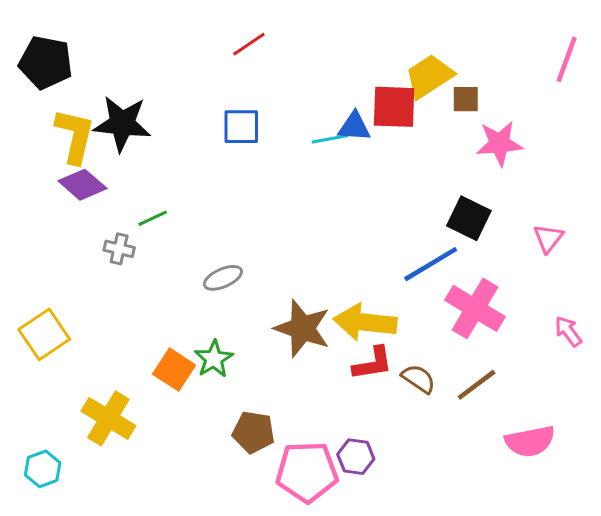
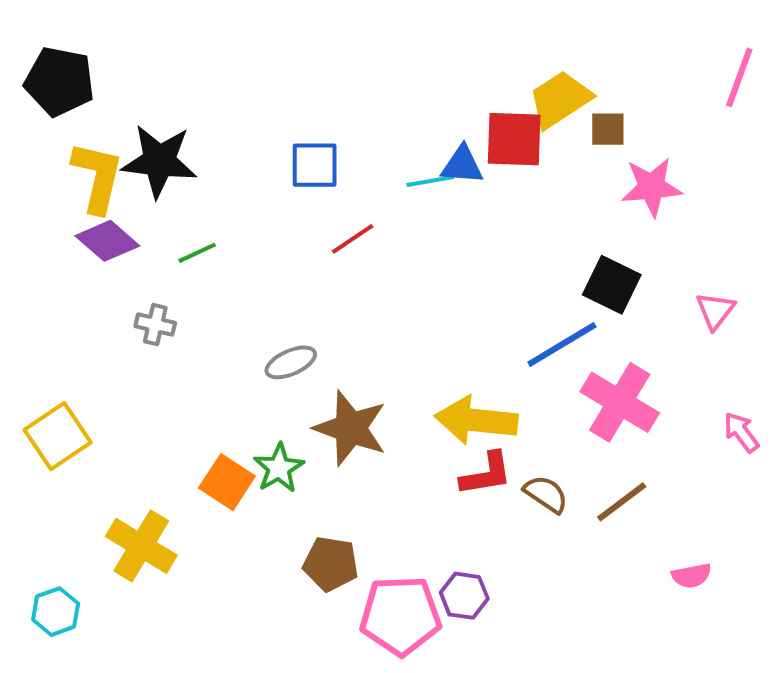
red line: (249, 44) -> (353, 239), moved
green line: (153, 218) -> (197, 253), moved
brown star: (302, 328) -> (351, 428), moved
pink semicircle: (530, 441) -> (691, 576), size x0.6

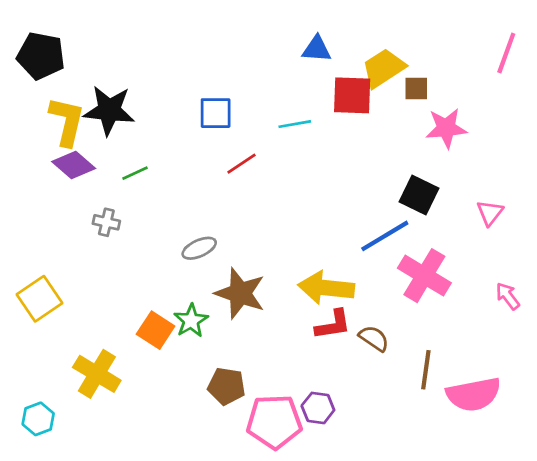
blue triangle: (462, 165) -> (317, 49), moved
brown line: (622, 502) -> (426, 370), moved, turned -45
pink semicircle: (691, 576) -> (474, 394), size x2.0

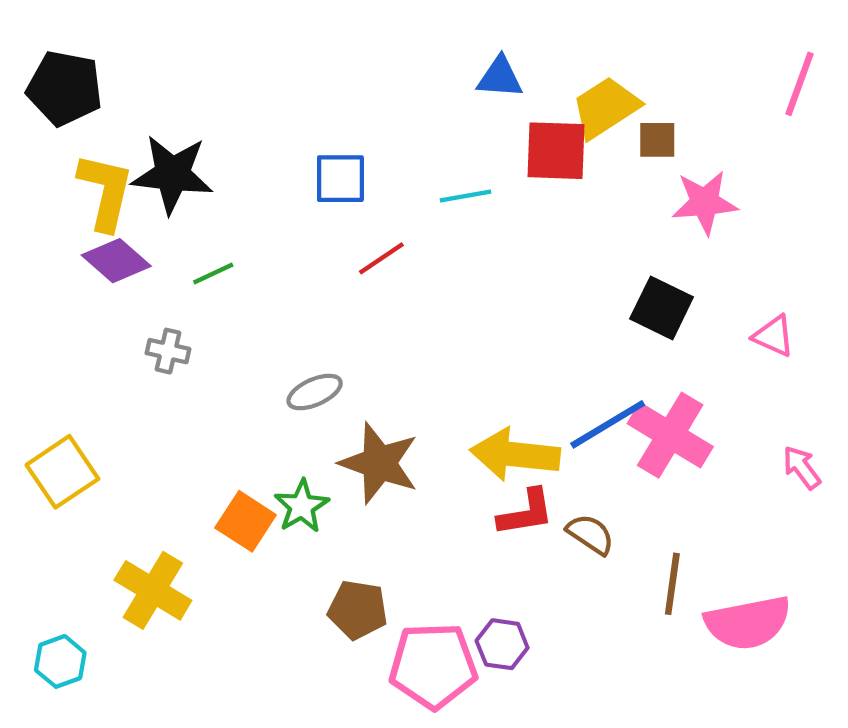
pink triangle: (490, 213) -> (774, 336), turned -44
blue line: (385, 236) -> (608, 424), moved

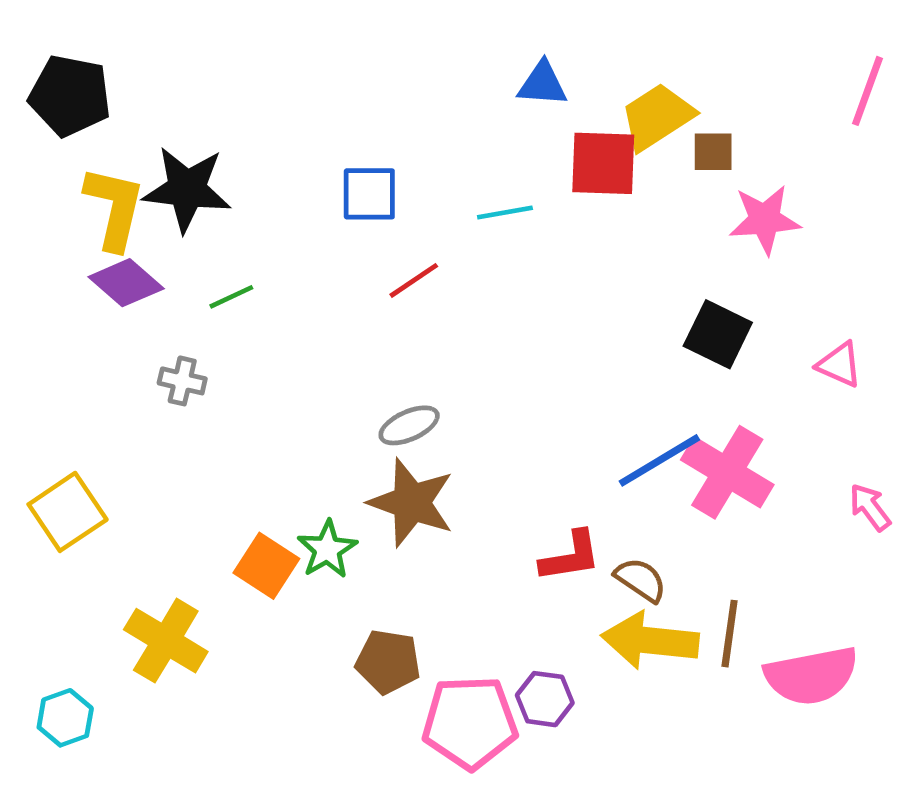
gray ellipse: (315, 392) -> (409, 425), moved
yellow arrow: (515, 455) -> (650, 641), moved

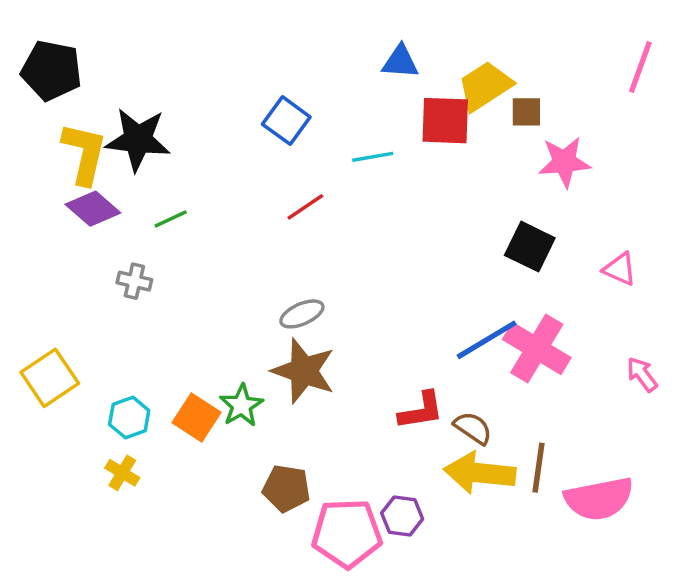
blue square: (369, 194) -> (286, 121), moved, turned 36
yellow cross: (166, 641) -> (122, 473), size x0.6
cyan hexagon: (65, 718) -> (129, 418), moved

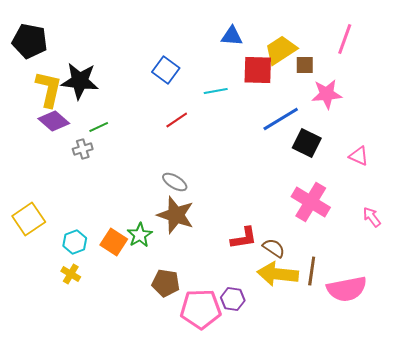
pink line: (640, 67) -> (345, 39), moved
gray cross: (134, 281) -> (83, 149), moved, turned -30
gray ellipse: (302, 314) -> (175, 182), turned 55
blue line: (487, 340) -> (281, 119), moved

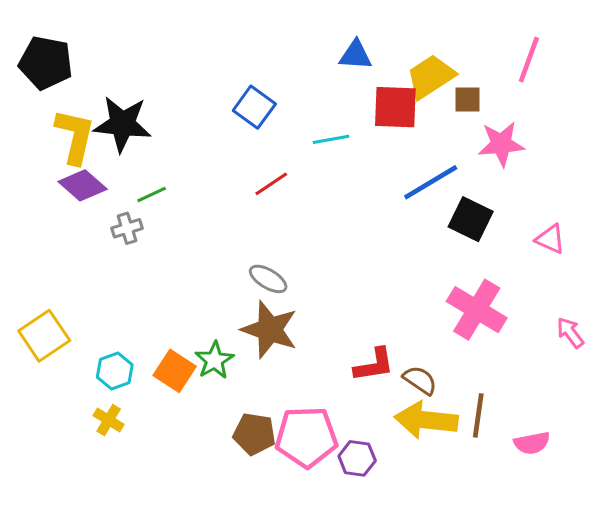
pink semicircle: (347, 289) -> (532, 443), size x0.6
pink pentagon: (201, 309) -> (306, 437), moved

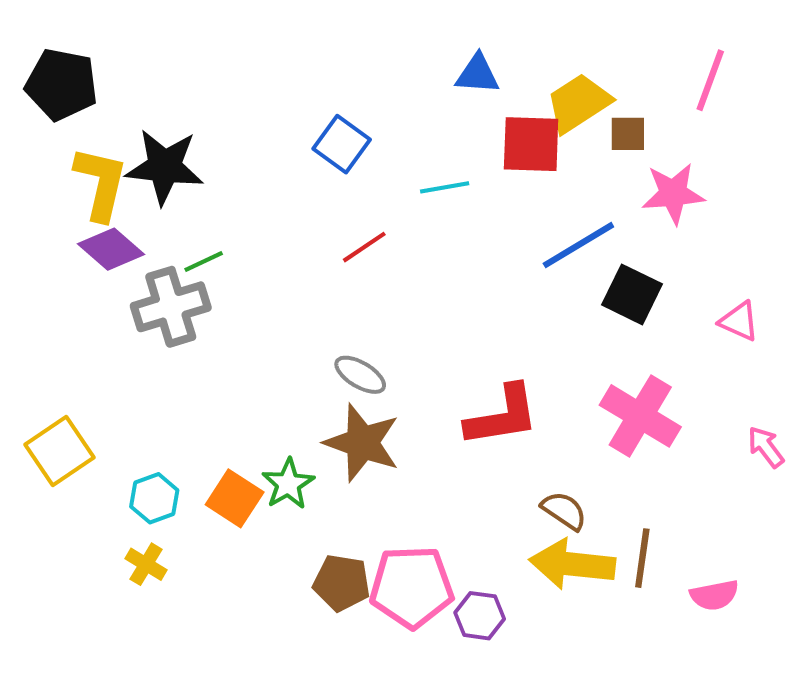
gray cross: (127, 228) -> (171, 307), size x1.8
red L-shape: (374, 365) -> (502, 416), moved, size x1.4

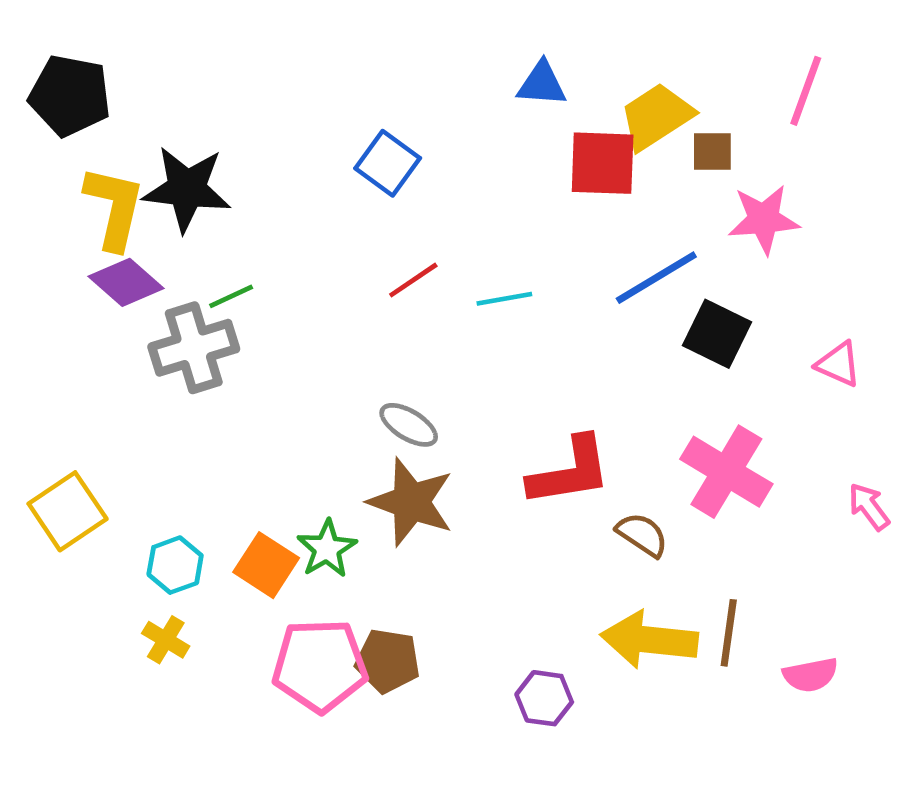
cyan line: (445, 187) -> (504, 299), moved
brown semicircle: (564, 511) -> (642, 535), moved
pink pentagon: (412, 587) -> (320, 665), moved

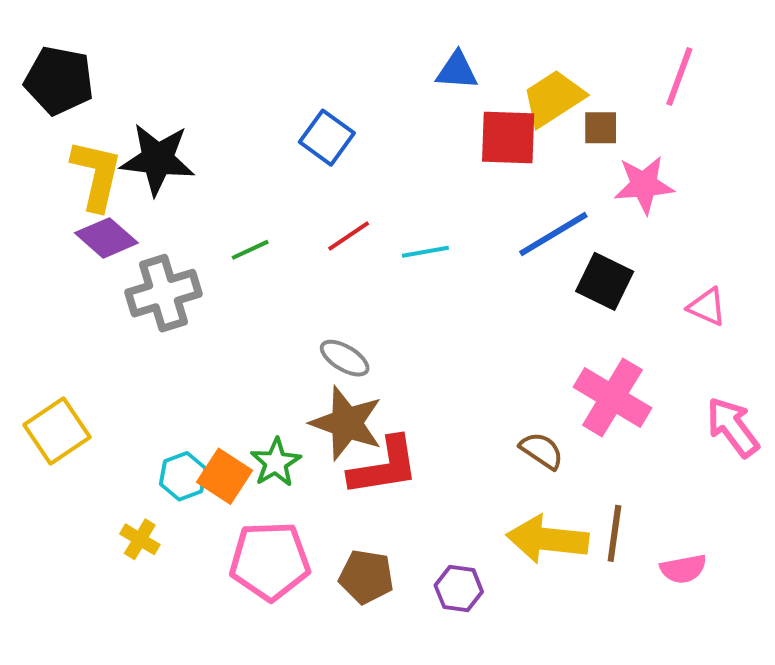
green line: (231, 296) -> (250, 250), moved
red L-shape: (570, 472) -> (384, 466), moved
pink arrow: (869, 507) -> (733, 427), size x1.5
cyan hexagon: (175, 565) -> (183, 476), moved
brown pentagon: (388, 661) -> (366, 577), moved

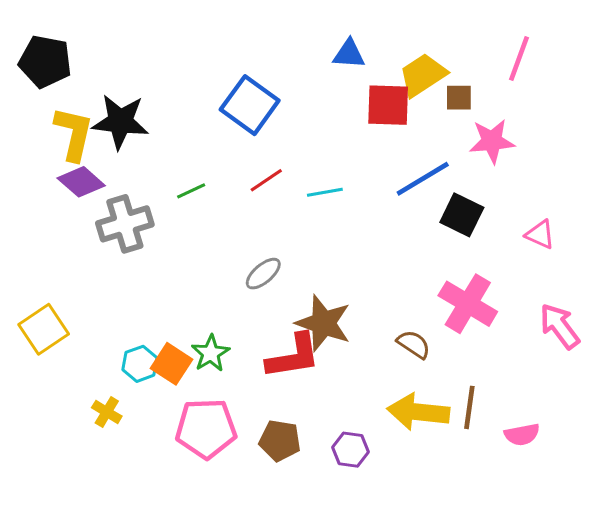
blue square: (327, 138) -> (250, 105), size x1.4
gray ellipse: (345, 358) -> (263, 274), turned -72
brown star: (347, 423) -> (323, 323), moved

